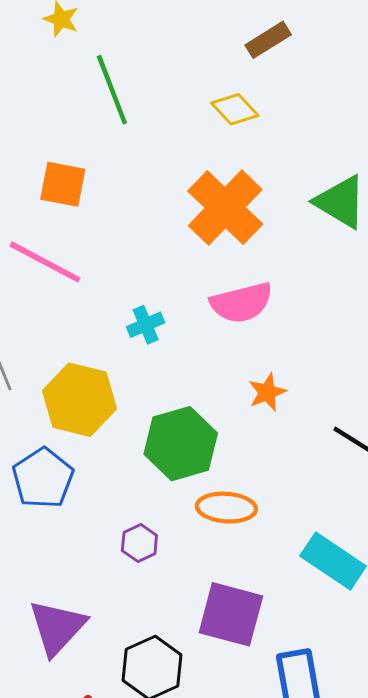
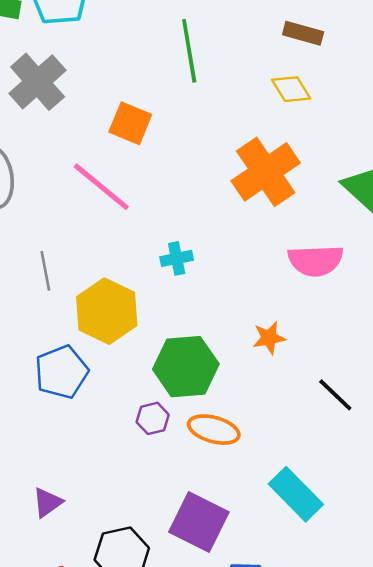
brown rectangle: (268, 40) -> (303, 33), moved, turned 36
pink semicircle: (241, 303) -> (316, 261), moved
purple hexagon: (139, 543) -> (153, 418), moved
purple triangle: (57, 627) -> (47, 502), size x0.6

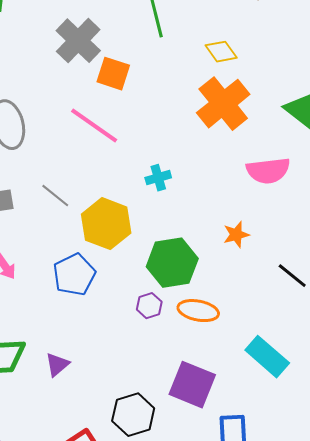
gray cross: (38, 82) -> (78, 41), moved
yellow diamond: (291, 89) -> (221, 52), moved
gray line: (45, 271) -> (55, 196), turned -36
purple triangle: (47, 502) -> (57, 365), moved

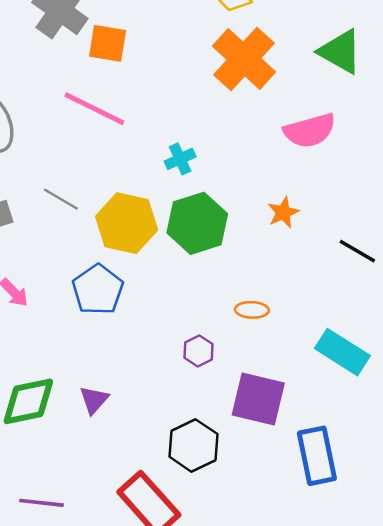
green hexagon: (172, 263) -> (197, 223), moved
purple hexagon: (149, 306) -> (198, 351), moved
orange ellipse: (198, 311) -> (252, 310), size x0.7

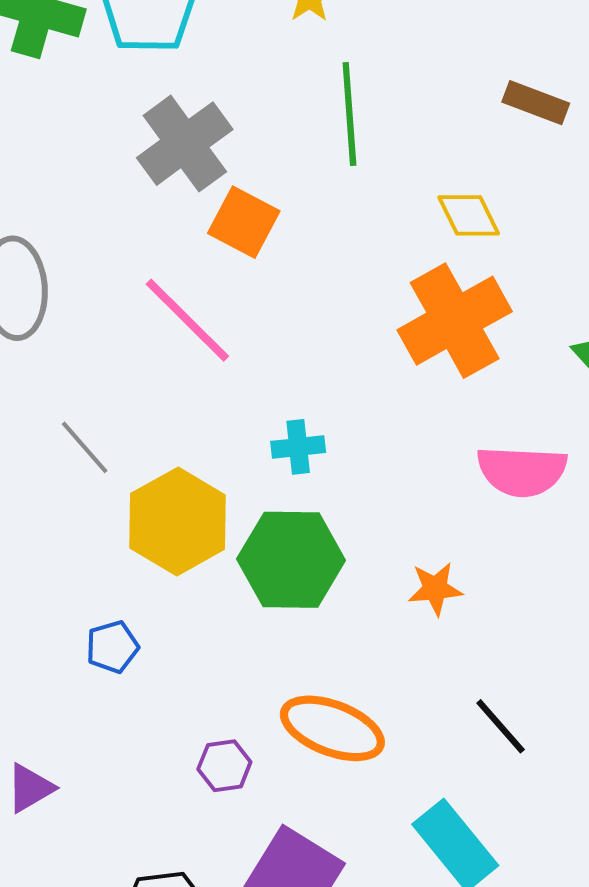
black line: (357, 251) -> (501, 726), moved
blue pentagon: (98, 290) -> (112, 647), moved, size x0.6
orange ellipse: (252, 310) -> (332, 728), size x1.8

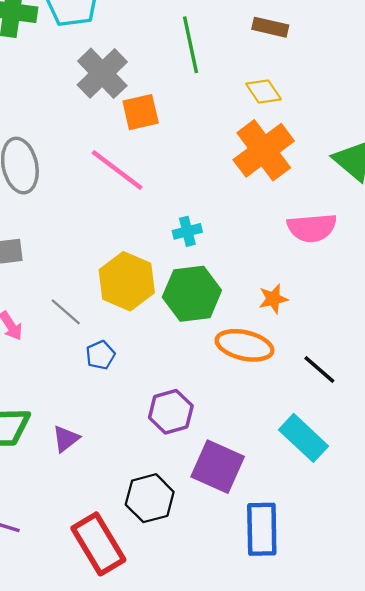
brown rectangle: (536, 103) -> (270, 27), moved
orange square: (244, 222) -> (141, 112), turned -33
gray line: (85, 447) -> (66, 312), moved
orange ellipse: (332, 728) -> (244, 345), moved
purple hexagon: (224, 766) -> (171, 412), size x1.5

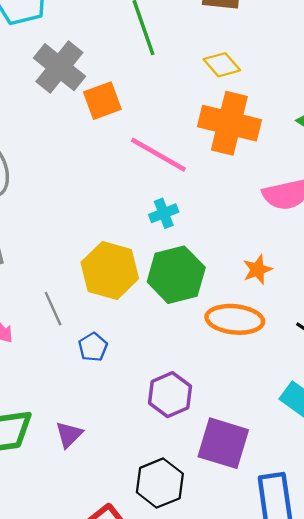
orange cross: (264, 150) -> (229, 123), turned -32
pink line: (117, 170) -> (158, 155), moved
gray line: (66, 312) -> (53, 309), turned 32

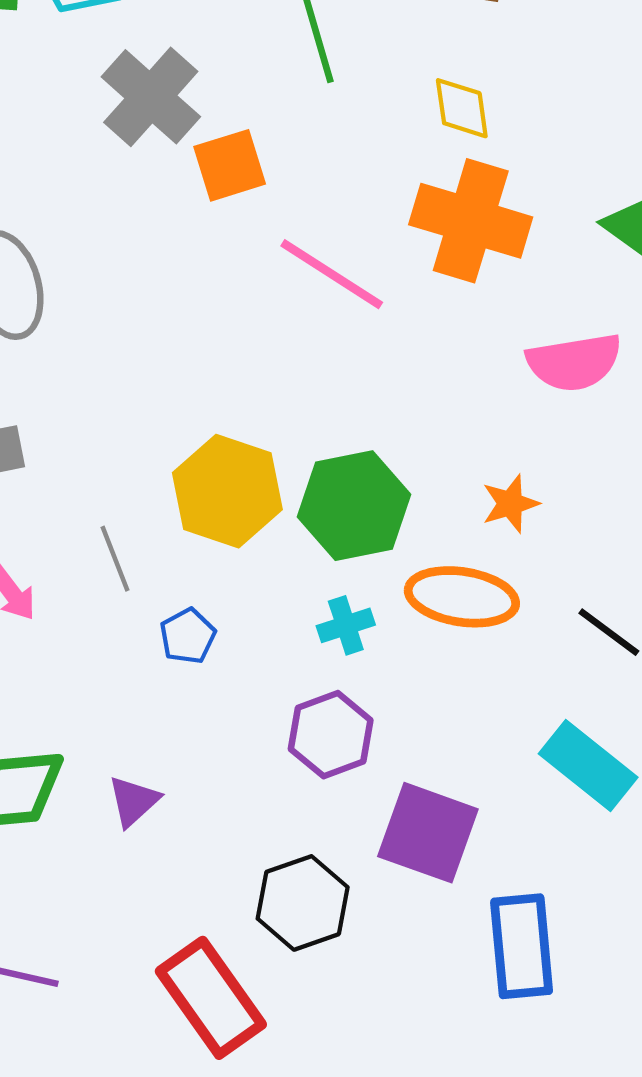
yellow diamond: (222, 65) -> (462, 108), turned 30
cyan cross: (164, 213) -> (346, 625), moved

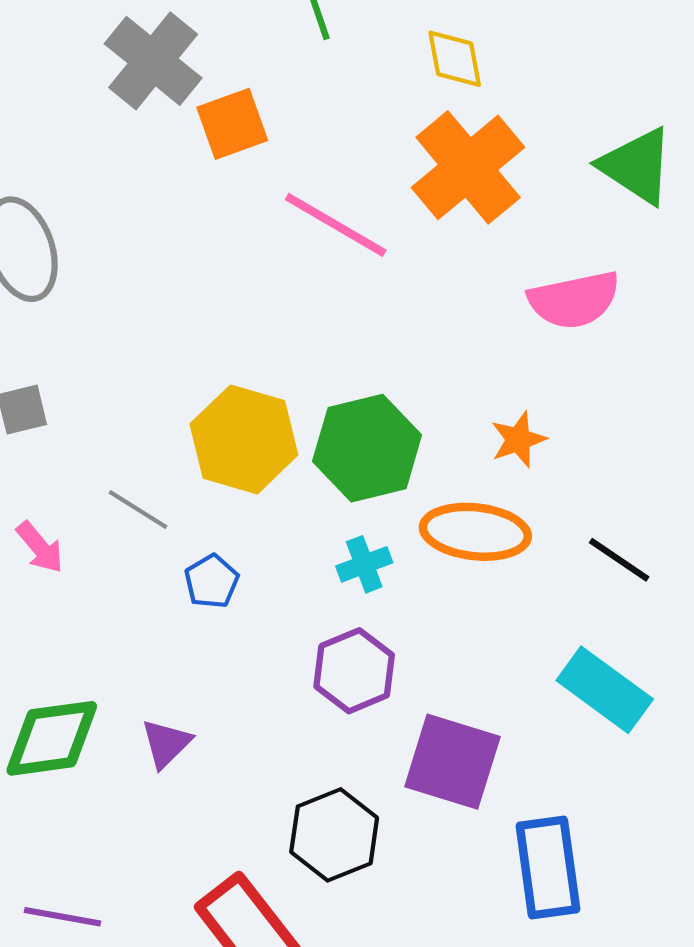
orange cross: (471, 221) -> (468, 167), turned 36
gray line: (115, 559) -> (138, 509), turned -34

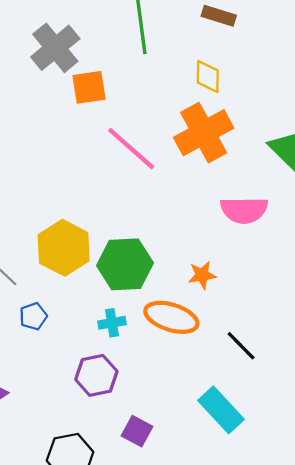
purple square: (452, 762) -> (137, 431), size x0.6

